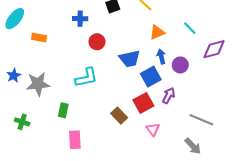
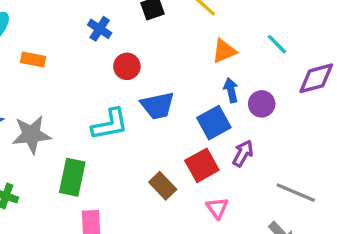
blue cross: (80, 19) -> (100, 29), turned 32
blue trapezoid: (130, 59) -> (158, 106), moved
green rectangle: (63, 110) -> (72, 177), size x1.5

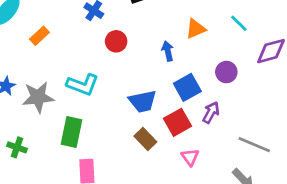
orange rectangle: (33, 60) -> (39, 36), turned -54
blue arrow: (231, 90) -> (168, 51), moved
blue trapezoid: (158, 106) -> (143, 101), moved
cyan L-shape: (110, 124) -> (83, 85), moved, turned 32

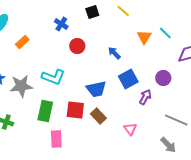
orange triangle: (196, 29) -> (144, 37), moved, turned -35
blue arrow: (168, 51) -> (114, 53), turned -32
purple circle: (226, 72) -> (163, 78), moved
red square: (178, 122) -> (75, 110), moved, turned 36

